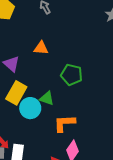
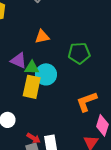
green triangle: (47, 98) -> (32, 68), moved
cyan circle: (30, 108) -> (46, 74), moved

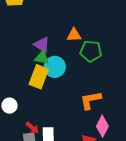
orange triangle: (42, 37) -> (74, 35), moved
purple triangle: (19, 61) -> (42, 45), moved

